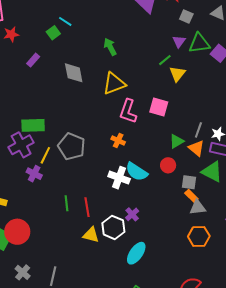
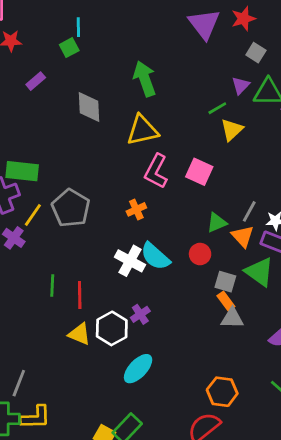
cyan line: (65, 21) -> (78, 27), moved, turned 48
green arrow: (110, 47) -> (145, 79), size x1.4
orange cross: (118, 140) -> (136, 209), turned 32
orange hexagon: (199, 236) -> (222, 392), moved

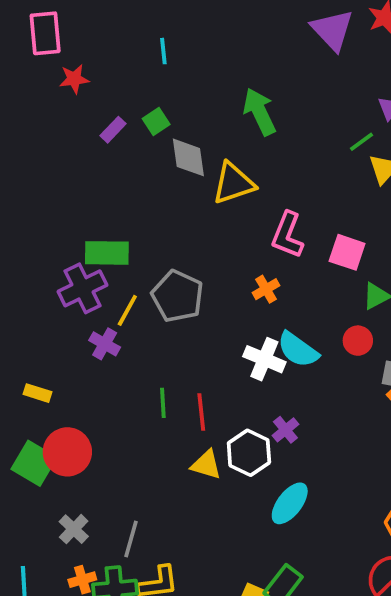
green square: (69, 48) -> (156, 121), moved
yellow triangle: (142, 130) -> (233, 183), moved
pink square: (199, 172) -> (347, 252), moved

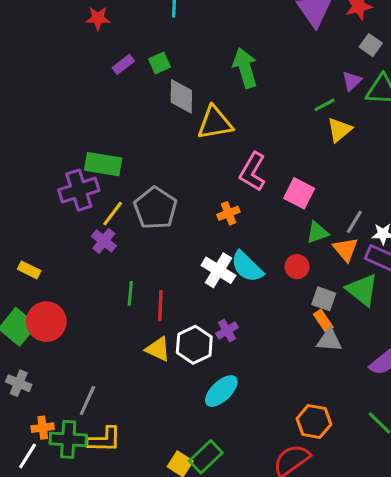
purple cross: (105, 344) -> (104, 241), moved
gray cross: (74, 529) -> (19, 383), moved, turned -30

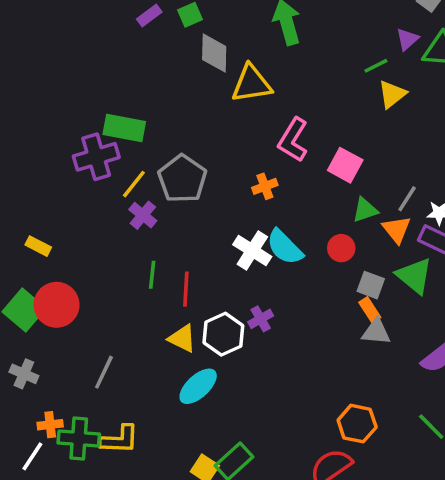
purple cross: (104, 241) -> (143, 215), moved
cyan ellipse: (221, 391) -> (198, 386), moved
gray line: (87, 401) -> (104, 372), moved

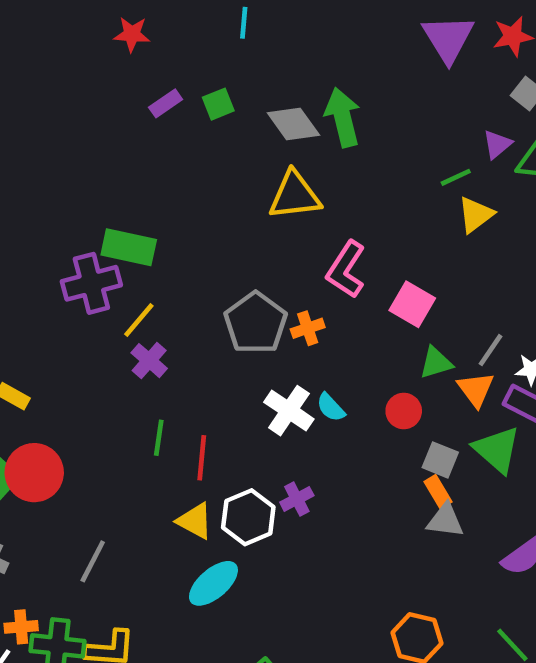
gray diamond: (214, 53) -> (293, 124), moved, turned -39
gray pentagon: (182, 179) -> (256, 323), moved
cyan semicircle: (285, 247) -> (331, 407), size x0.6

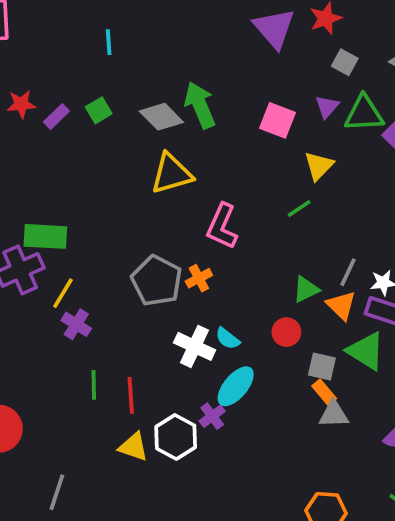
red star: (132, 34) -> (21, 104), moved
green line: (456, 177) -> (299, 208), moved
pink square: (412, 304) -> (278, 120), moved
cyan ellipse: (213, 583) -> (236, 386), moved

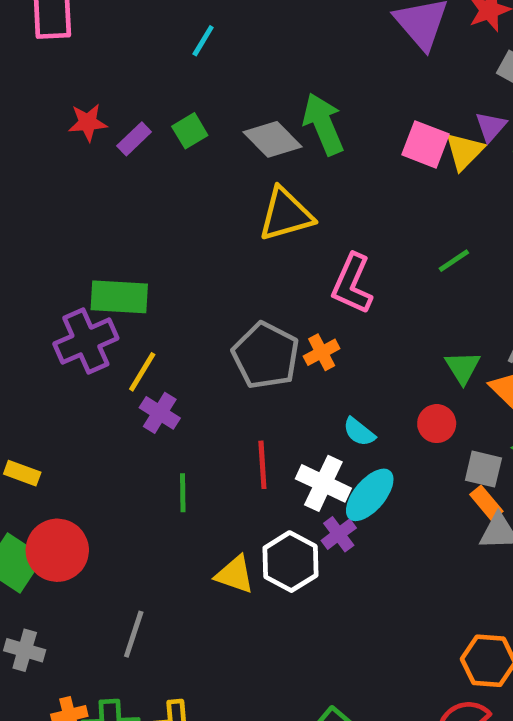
cyan line: (109, 42) -> (203, 41), turned 35
yellow triangle: (319, 166) -> (464, 151), moved
green triangle: (306, 289) -> (463, 367), turned -36
white cross: (195, 346) -> (323, 483), moved
red line: (131, 395) -> (262, 465), moved

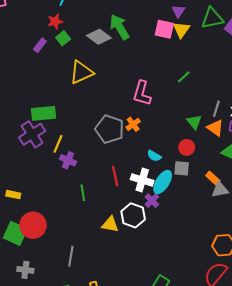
red star: (88, 122) -> (55, 22), moved
purple triangle: (491, 127) -> (178, 11), moved
yellow triangle: (286, 214) -> (81, 72), moved
gray square: (483, 469) -> (182, 168), moved

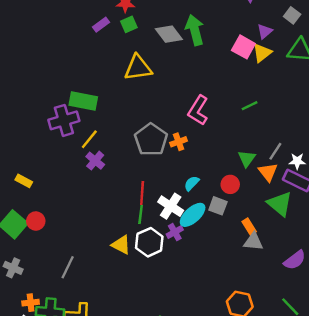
cyan semicircle: (154, 156) -> (192, 183), turned 88
green line: (83, 193) -> (141, 215), moved
red circle: (33, 225) -> (36, 221), size x0.6

